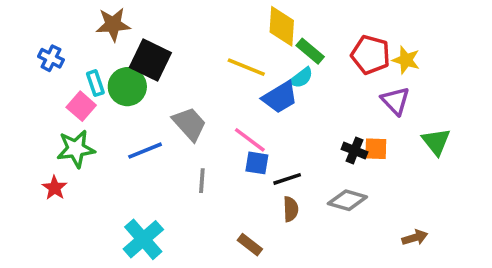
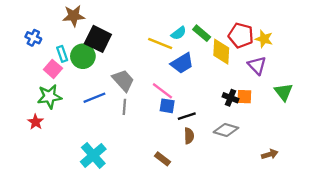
yellow diamond: (282, 26) -> (221, 52), moved
cyan semicircle: (301, 78) -> (179, 33), moved
gray line: (202, 181) -> (124, 107), moved

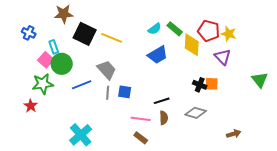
yellow line: (160, 44) -> (112, 38), moved
green circle: (83, 56) -> (62, 64), moved
pink line: (162, 91) -> (141, 119), moved, turned -30
green triangle: (284, 92) -> (260, 80), moved
blue square: (167, 106) -> (125, 92), moved

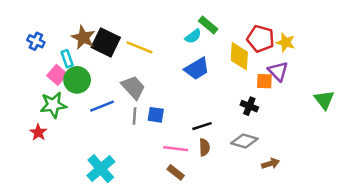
brown star: (64, 14) -> (83, 37), moved, turned 30
green rectangle: (175, 29) -> (208, 25), moved
orange square: (212, 84) -> (264, 81), moved
brown arrow: (234, 134) -> (271, 164), moved

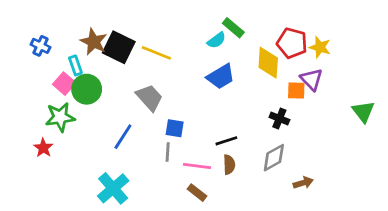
blue line: (102, 106) -> (123, 137), moved, turned -35
gray line: (134, 116) -> (168, 152), moved
gray diamond: (244, 141) -> (274, 158), turned -45

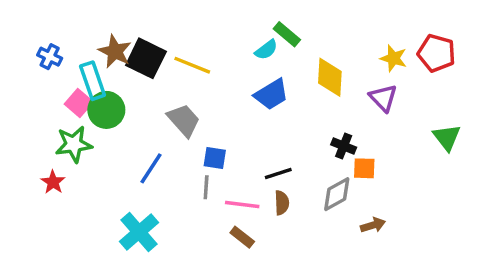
red pentagon: (292, 43) -> (436, 53), moved
cyan rectangle: (75, 65) -> (93, 81), size x1.5
orange square: (296, 91) -> (364, 168), moved

